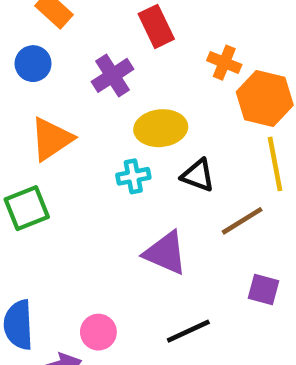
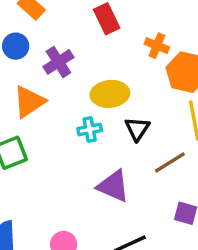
purple cross: (113, 75) -> (58, 62), moved
black triangle: (198, 175) -> (137, 129), turned 44

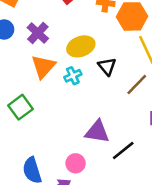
orange triangle: (29, 102) -> (43, 67), moved
purple triangle: (113, 186) -> (97, 132), moved

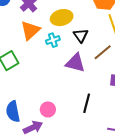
purple triangle: (97, 132) -> (75, 63), moved
black line: (123, 150) -> (87, 103), turned -42

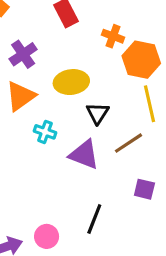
cyan cross: (53, 40) -> (45, 132), moved, turned 32
pink circle: (48, 109) -> (47, 236), moved

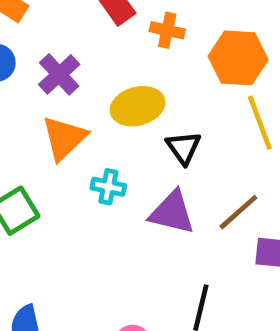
orange cross: (113, 36) -> (167, 30), moved
brown line: (128, 143) -> (238, 212), moved

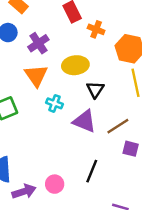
orange triangle: (64, 138) -> (36, 76), turned -30

